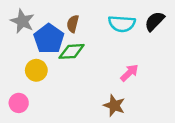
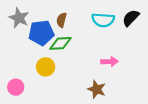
blue pentagon: (49, 39) -> (41, 33), turned 30
yellow circle: (36, 70) -> (46, 67), moved
pink arrow: (129, 73) -> (109, 62), turned 42

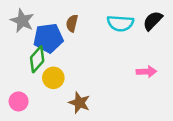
green diamond: (60, 43) -> (37, 59), moved, turned -45
pink arrow: (109, 62) -> (146, 72), moved
brown star: (97, 89) -> (79, 103), moved

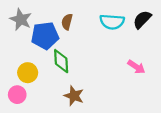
green diamond: (37, 59) -> (61, 61), moved, turned -45
pink arrow: (146, 72) -> (136, 67), turned 36
yellow circle: (53, 78) -> (28, 73), moved

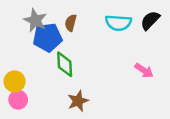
gray star: (21, 19) -> (35, 20), moved
yellow circle: (28, 73) -> (15, 81), moved
brown star: (74, 96) -> (78, 101), turned 30

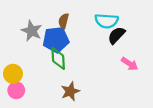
gray star: (35, 20) -> (32, 31), moved
black semicircle: (150, 20) -> (116, 35), moved
blue pentagon: (47, 37) -> (56, 40), moved

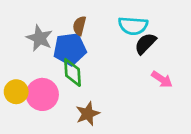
pink circle: (16, 90) -> (42, 94), moved, size x1.5

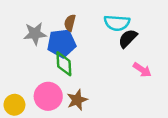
gray star: (40, 38) -> (35, 34), turned -30
yellow circle: (16, 92) -> (14, 105), moved
pink circle: (42, 94) -> (48, 96), moved

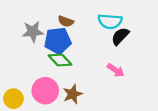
brown semicircle: (70, 23) -> (66, 21), turned -84
green diamond: (64, 64) -> (60, 60), turned -40
pink arrow: (142, 70) -> (116, 70), moved

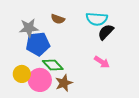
blue pentagon: (58, 41) -> (38, 44), moved
green diamond: (60, 60) -> (53, 65), moved
yellow circle: (13, 99) -> (22, 74), moved

